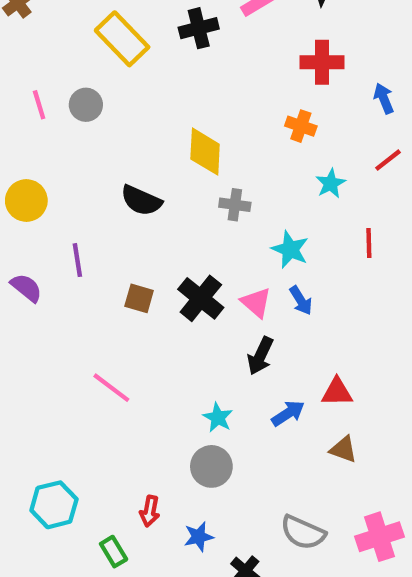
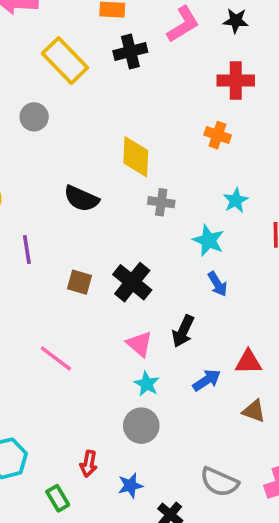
cyan star: (331, 183) -> (236, 200), moved
pink triangle: (256, 303) -> (139, 344), moved

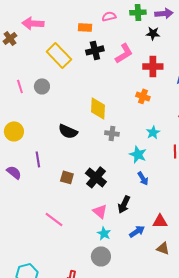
pink L-shape: (183, 24) -> (124, 53), moved

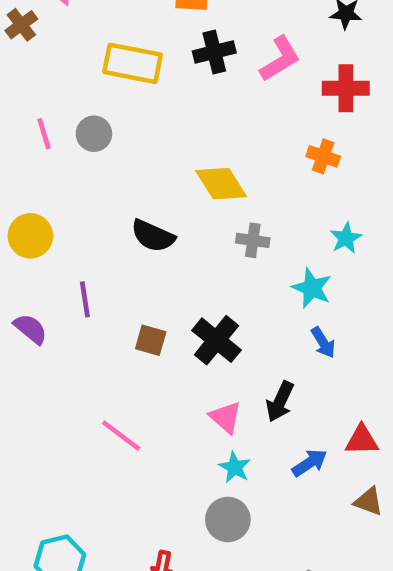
yellow rectangle: (59, 55) -> (133, 63), turned -35
yellow diamond: (98, 108) -> (221, 184), turned -35

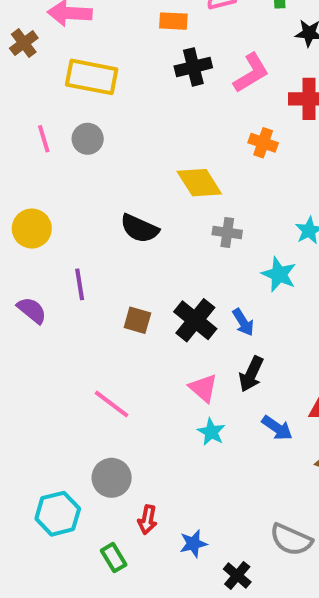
yellow rectangle: (133, 63) -> (92, 77), moved
orange cross: (323, 156) -> (263, 143), moved
blue arrow: (323, 342) -> (243, 322), moved
blue arrow: (310, 463) -> (277, 428), turned 68
gray circle: (228, 520) -> (112, 478), moved

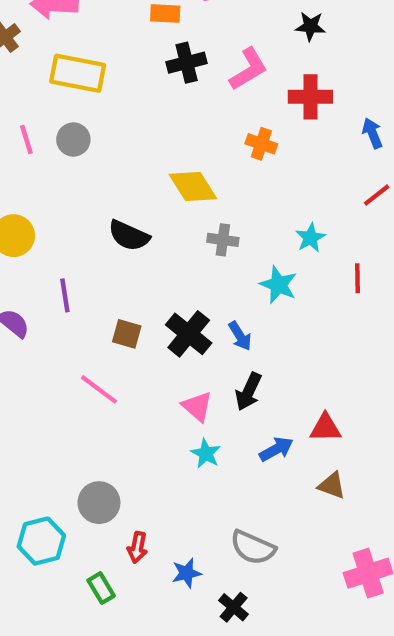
pink line: (112, 404) -> (99, 389), moved
blue arrow: (277, 428) -> (276, 449), turned -64
gray semicircle: (291, 540) -> (253, 547), moved

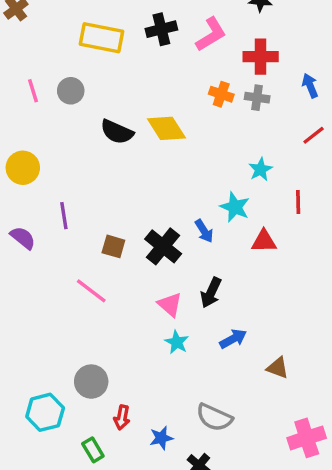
yellow rectangle: (78, 73) -> (101, 38), moved
black semicircle: (129, 236) -> (117, 132), moved
gray cross: (223, 240) -> (257, 98), moved
blue arrow: (240, 336) -> (204, 231), moved
red triangle: (325, 428) -> (264, 241), moved

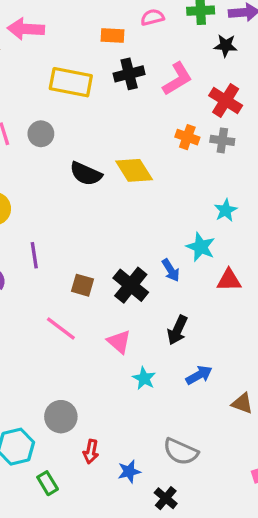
red cross: (261, 57) -> (226, 100), turned 32
pink triangle: (170, 305) -> (119, 342), moved
green rectangle: (93, 450) -> (48, 483), moved

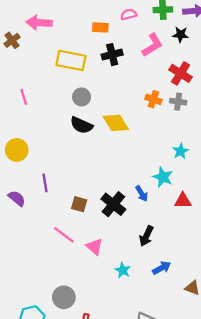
pink L-shape: (177, 79) -> (152, 45), moved
gray circle: (41, 134) -> (82, 97), moved
pink triangle: (119, 342) -> (94, 247), moved

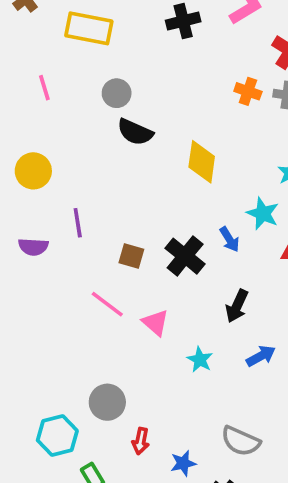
yellow rectangle: (71, 60) -> (89, 28), moved
gray circle: (82, 97) -> (117, 93), moved
yellow diamond: (116, 123) -> (202, 162), moved, turned 40
purple semicircle: (17, 198) -> (33, 247), turned 144

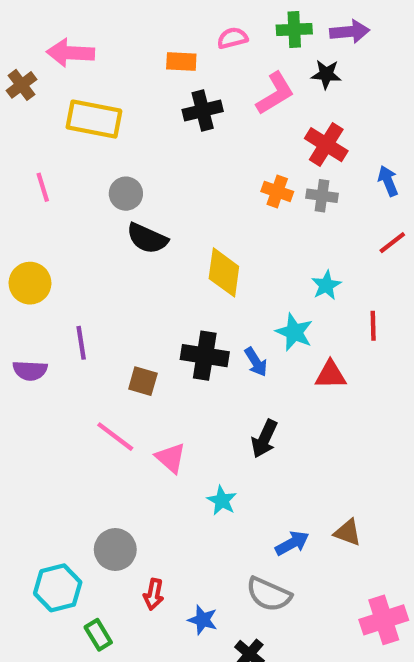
black cross: (185, 256) -> (205, 356), moved, turned -30
blue arrow: (261, 356) -> (292, 543), moved
blue star: (183, 463) -> (203, 620), turned 30

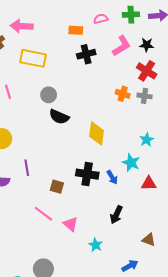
black star: (326, 74) -> (147, 45), moved
brown triangle: (348, 532) -> (149, 240), moved

